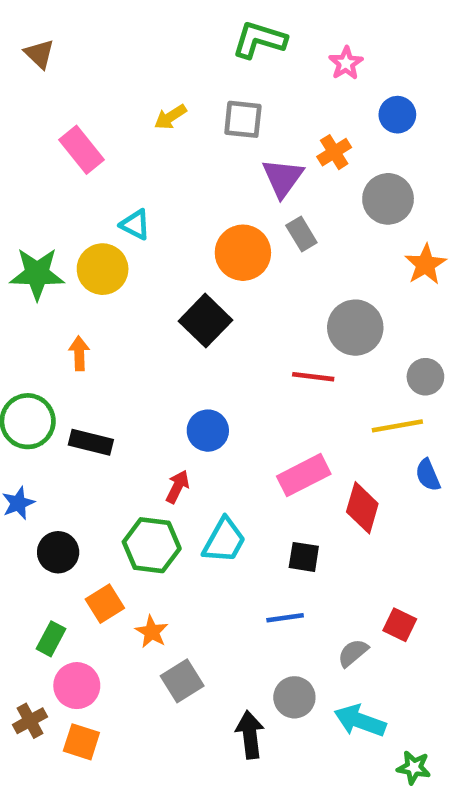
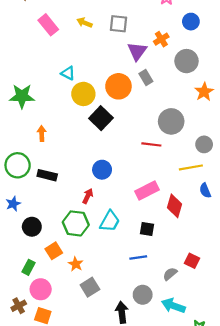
yellow arrow: (170, 117) -> (84, 23), turned 56
pink rectangle: (81, 150) -> (48, 25), moved
yellow circle: (103, 269) -> (83, 94), moved

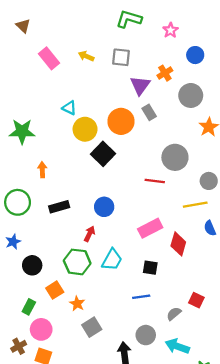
black rectangle: (47, 175) -> (59, 207), moved, turned -30

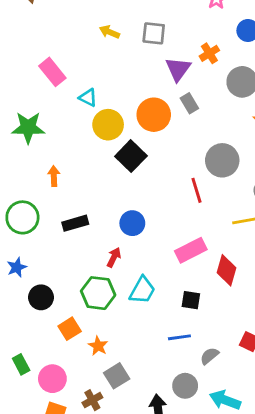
pink rectangle: (49, 58) -> (52, 72), moved
red line: (155, 181) -> (197, 190), turned 66
green rectangle: (29, 307) -> (21, 364), moved, turned -56
gray semicircle: (174, 314) -> (209, 356), moved
brown cross: (19, 346) -> (92, 400), moved

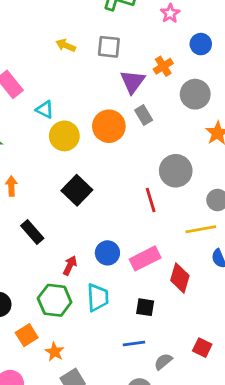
black square: (131, 156) -> (77, 190), moved
black rectangle: (75, 223) -> (32, 232), turned 65
blue circle: (132, 223) -> (107, 253), moved
cyan trapezoid: (142, 290) -> (98, 297), turned -32

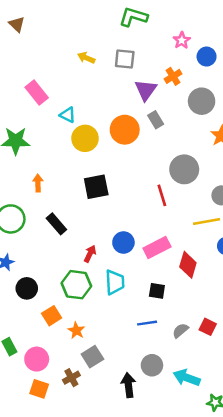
pink star: (170, 13) -> (182, 40), moved
black square: (77, 190) -> (96, 187), turned 35
gray semicircle: (163, 362) -> (180, 331), moved

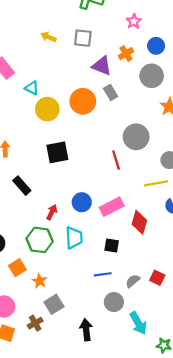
blue circle: (207, 57) -> (156, 46), moved
purple triangle: (146, 90) -> (102, 66), turned -45
gray circle: (152, 365) -> (114, 302), moved
cyan arrow: (187, 378) -> (138, 323), turned -140

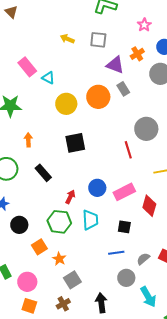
cyan triangle: (32, 88) -> (48, 78), moved
brown cross: (35, 323) -> (63, 304), moved

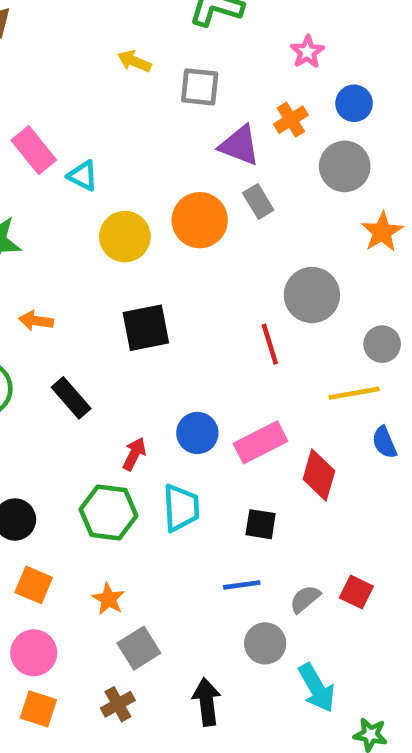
yellow arrow: (67, 39) -> (134, 61), moved
orange arrow: (28, 140) -> (36, 321), turned -80
orange square: (39, 247) -> (34, 585), moved, turned -35

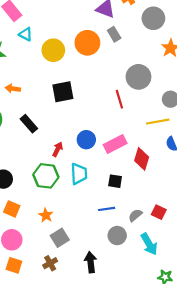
cyan triangle: (83, 176) -> (26, 34), moved
cyan arrow: (317, 688) -> (149, 244), moved

